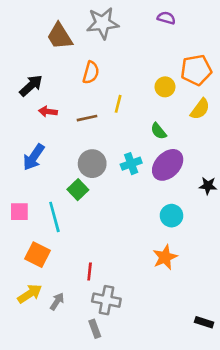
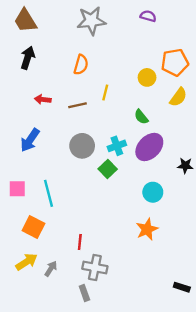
brown trapezoid: (60, 36) -> (25, 21), moved
black arrow: (31, 86) -> (28, 58), moved, turned -30
green square: (78, 190) -> (108, 169), moved

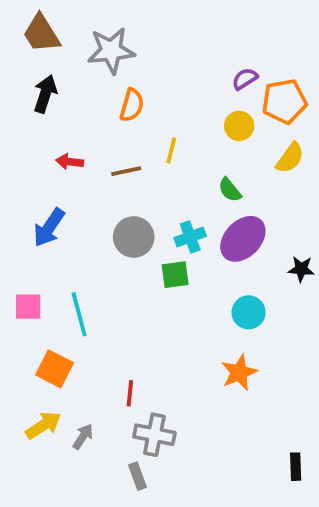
purple semicircle: (148, 16) -> (245, 79), moved, turned -49
gray star: (91, 21) -> (111, 51), moved
green square: (108, 169) -> (175, 275), turned 36
black rectangle: (182, 287) -> (296, 467), turned 70

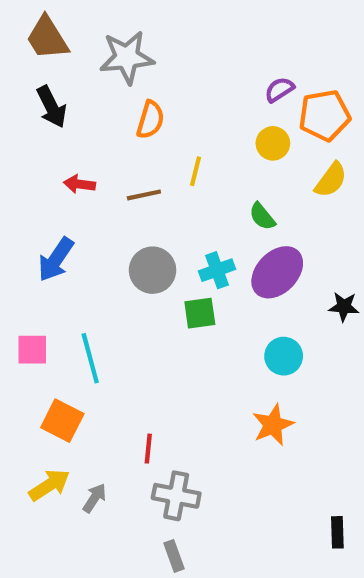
black arrow: (45, 94) -> (52, 107), turned 135
gray rectangle: (137, 476) -> (174, 556), moved

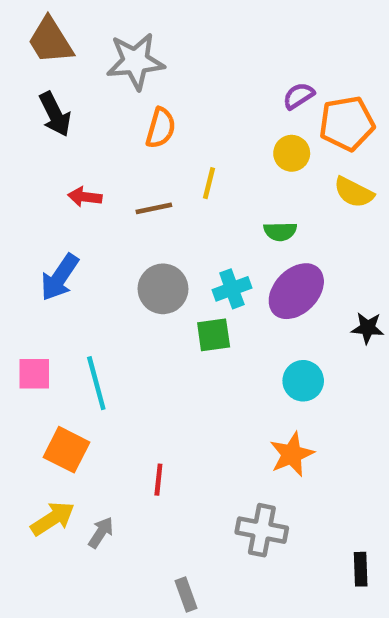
yellow semicircle: (331, 180) -> (354, 192), turned 81
green semicircle: (262, 216) -> (280, 231), turned -52
gray cross: (176, 496) -> (262, 530), moved

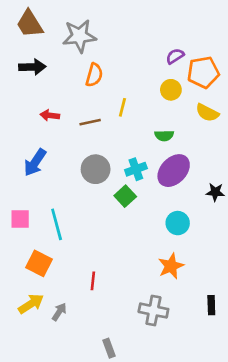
black arrow: (55, 114) -> (32, 67), turned -65
green square: (214, 335) -> (125, 196), turned -35
black rectangle: (361, 569) -> (211, 305), moved

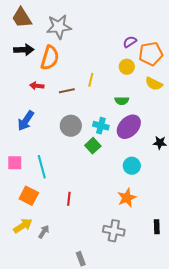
orange semicircle: (94, 75) -> (50, 58), moved, size x1.4
cyan cross: (136, 169) -> (101, 126), turned 35
red line: (93, 281) -> (69, 199), moved

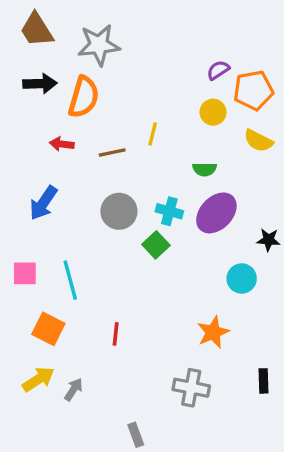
cyan circle: (132, 166) -> (242, 278), moved

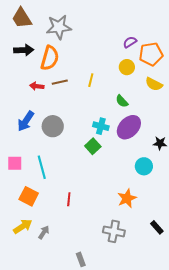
brown line: (112, 152) -> (60, 82), moved
green semicircle: (205, 169) -> (122, 101), turned 48
gray circle: (119, 211) -> (53, 126), moved
black rectangle: (263, 381) -> (157, 227), turned -40

